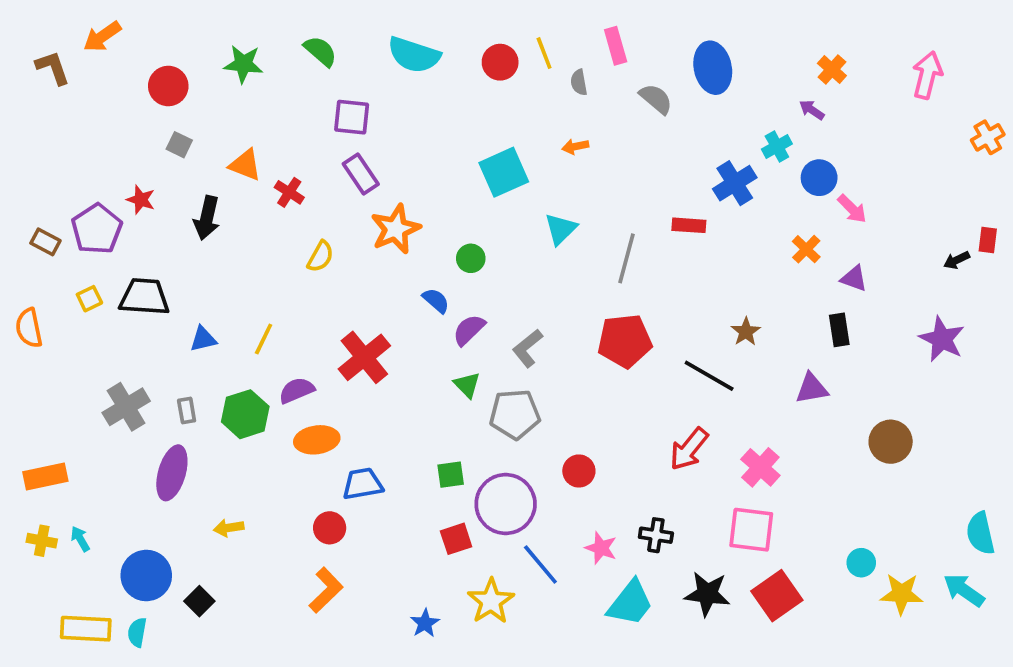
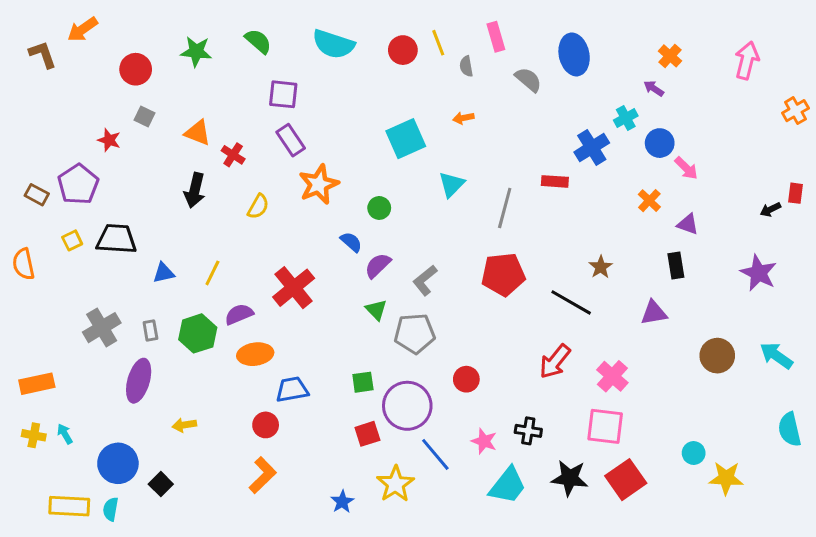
red star: (141, 200) -> (109, 140), moved
black arrow: (207, 218) -> (195, 190), moved
cyan arrow: (964, 590) -> (776, 356), moved

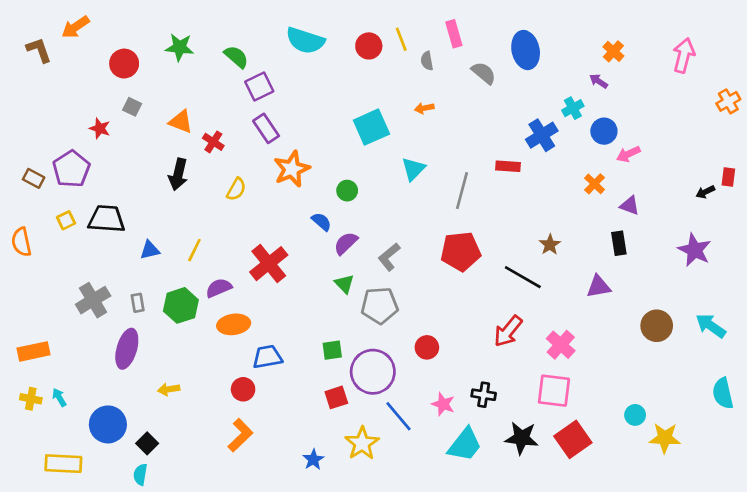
green semicircle: (258, 41) -> (236, 57), moved
purple square: (283, 94) -> (259, 86), turned -32
pink arrow: (686, 168) -> (628, 154), turned 110
cyan semicircle: (111, 509) -> (140, 474), moved

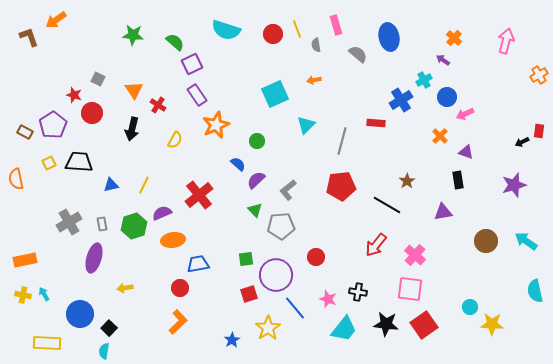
red circle: (124, 64) -> (92, 113), moved
orange triangle: (181, 122) -> (134, 90), turned 36
purple star: (695, 250) -> (514, 185), turned 30

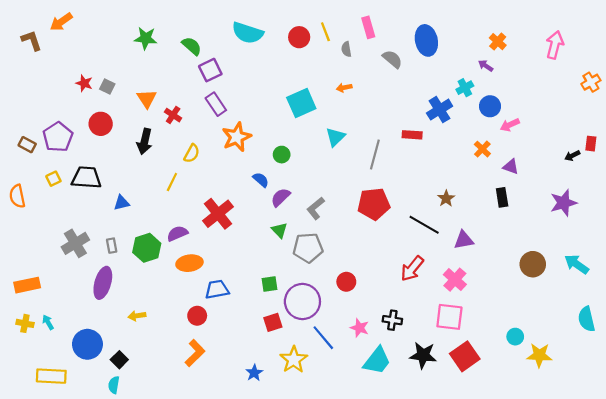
red star: (74, 95) -> (84, 83), moved
yellow line: (144, 185) -> (172, 182), moved
purple triangle: (443, 212) -> (464, 240), moved

